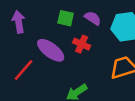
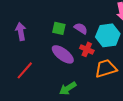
red cross: (82, 44) -> (87, 49), moved
purple ellipse: (51, 50) -> (63, 54), moved

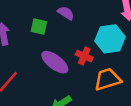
green square: (59, 28) -> (39, 27), moved
purple semicircle: (81, 28) -> (66, 13), moved

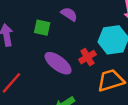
red cross: (84, 56) -> (87, 57), turned 35

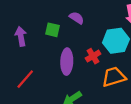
purple ellipse: (58, 63) -> (67, 62), turned 55

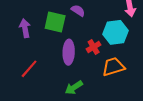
green square: (53, 30) -> (55, 22), size x1.5

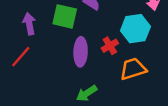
red line: (29, 69) -> (21, 57), moved

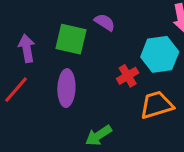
purple ellipse: (81, 52) -> (66, 88), moved

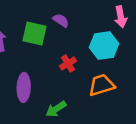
red cross: (128, 76) -> (68, 63), moved
purple ellipse: (66, 88) -> (24, 87), moved

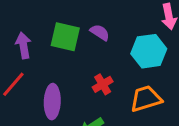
purple semicircle: (61, 20) -> (100, 32), moved
red cross: (68, 63) -> (103, 84), moved

